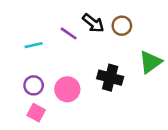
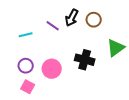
black arrow: (93, 23) -> (72, 18), turned 78

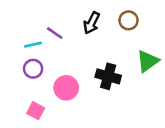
brown circle: (94, 20) -> (129, 20), moved
purple line: (53, 26) -> (55, 33), moved
purple circle: (26, 66) -> (33, 69), moved

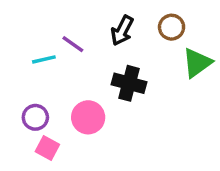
green triangle: (148, 61) -> (197, 63), moved
purple circle: (33, 69) -> (35, 117), moved
black cross: (108, 76) -> (129, 83), moved

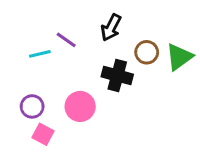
brown circle: (172, 27) -> (147, 52), moved

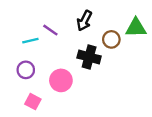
green triangle: (179, 57) -> (136, 28), moved, turned 35
purple circle: (32, 106) -> (26, 70), moved

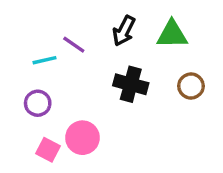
green triangle: (136, 28) -> (172, 34), moved
brown circle: (111, 39) -> (191, 86), moved
pink circle: (61, 80) -> (82, 138), moved

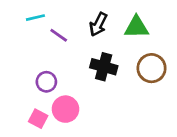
cyan line: (45, 60) -> (35, 18), moved
brown circle: (191, 86) -> (152, 68), size x1.4
purple circle: (38, 103) -> (46, 82), moved

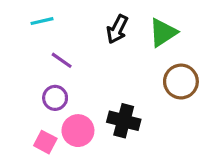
green triangle: (137, 27) -> (163, 32), turned -32
purple line: (59, 35) -> (62, 60), moved
black cross: (104, 67) -> (124, 121), moved

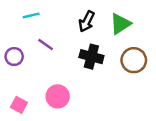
purple circle: (55, 98) -> (14, 57), moved
black cross: (124, 121) -> (91, 57), moved
pink square: (45, 142) -> (19, 105), moved

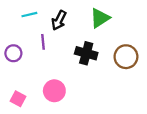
black arrow: (87, 21) -> (59, 20), moved
green triangle: (120, 24) -> (100, 18), moved
purple line: (46, 44) -> (43, 42), turned 49

